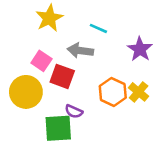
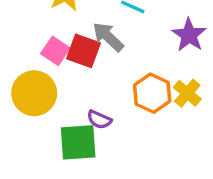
gray arrow: (80, 51) -> (108, 37), turned 35
red square: (62, 76) -> (83, 51), moved

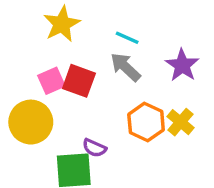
gray arrow: (108, 37) -> (125, 67), moved
pink square: (55, 51) -> (51, 81), turned 32

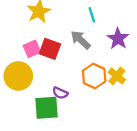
cyan line: (127, 38) -> (92, 15), moved, turned 49

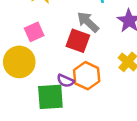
red square: (50, 49) -> (78, 41), moved
orange hexagon: (94, 76) -> (87, 76), moved

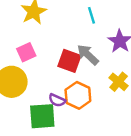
gray arrow: (88, 22) -> (88, 55), moved

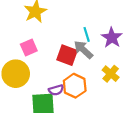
cyan line: (91, 15) -> (87, 34), moved
purple semicircle: (57, 100) -> (56, 90), turned -40

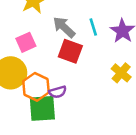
gray arrow: (83, 50) -> (64, 27), moved
orange hexagon: (75, 86) -> (36, 87), moved

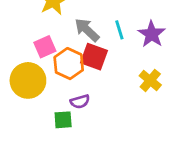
orange hexagon: (36, 87) -> (69, 64), moved
green square: (42, 108) -> (63, 120), size x0.6

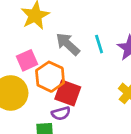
red square: (94, 57) -> (68, 93), moved

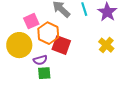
purple semicircle: (61, 113) -> (40, 60), moved

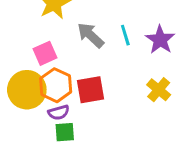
orange hexagon: (48, 33) -> (56, 85), moved
red square: (61, 45) -> (90, 90), turned -30

